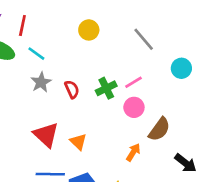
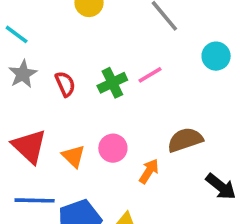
pink circle: (134, 107) -> (113, 148), moved
brown semicircle: (159, 129) -> (185, 140), turned -145

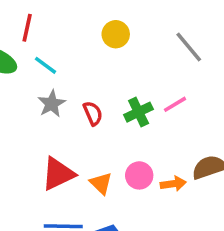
red triangle: (29, 146) -> (58, 174), turned 51
orange arrow: (149, 171) -> (173, 184), moved, turned 50

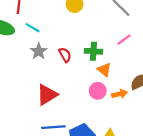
pink line: (175, 104) -> (124, 40), moved
green cross: (139, 112) -> (93, 51), turned 35
orange triangle: (101, 183) -> (104, 70), moved

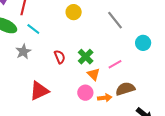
pink line: (124, 40) -> (115, 64), moved
gray star: (39, 51) -> (23, 52), moved
green cross: (93, 51) -> (86, 57), turned 35

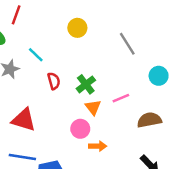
cyan line: (33, 29) -> (36, 55), moved
brown semicircle: (125, 89) -> (149, 120), moved
red triangle: (39, 91) -> (24, 120), turned 35
orange arrow: (105, 98) -> (98, 146), moved

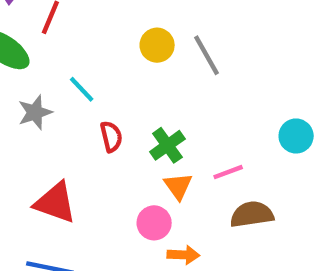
gray line: (127, 44) -> (206, 55), moved
brown semicircle: (149, 120) -> (252, 214), moved

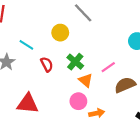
yellow circle: (157, 45) -> (60, 33), moved

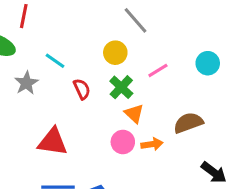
yellow circle: (60, 33) -> (115, 53), moved
pink line: (108, 67) -> (158, 70), moved
orange arrow: (97, 113) -> (152, 144), moved

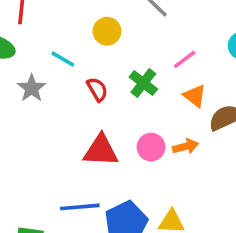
yellow circle: (115, 53) -> (107, 31), moved
orange triangle: (134, 114) -> (195, 96), moved
red triangle: (53, 142) -> (101, 151), moved

